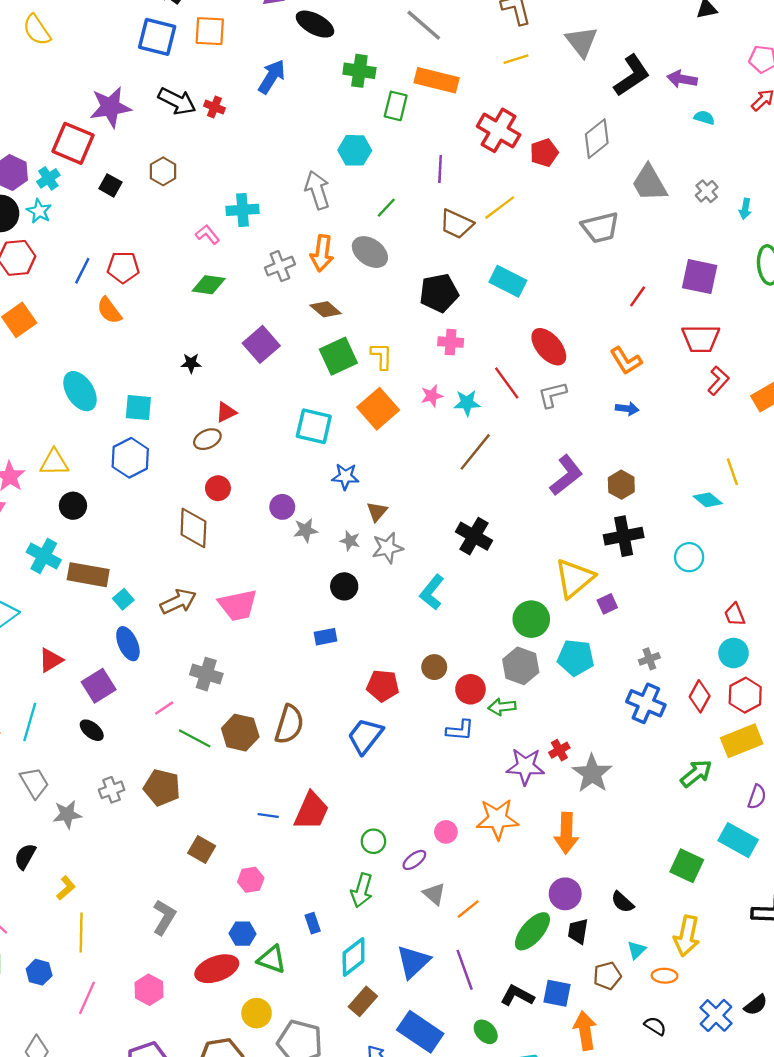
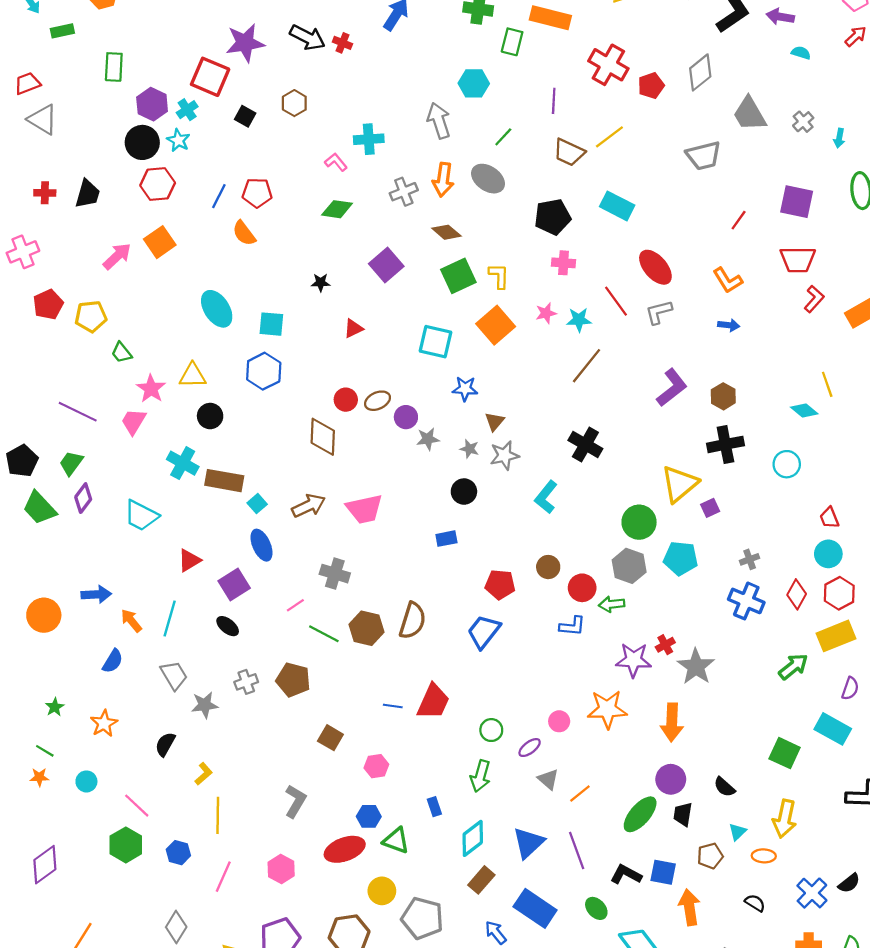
brown ellipse: (207, 439) -> (377, 401), moved

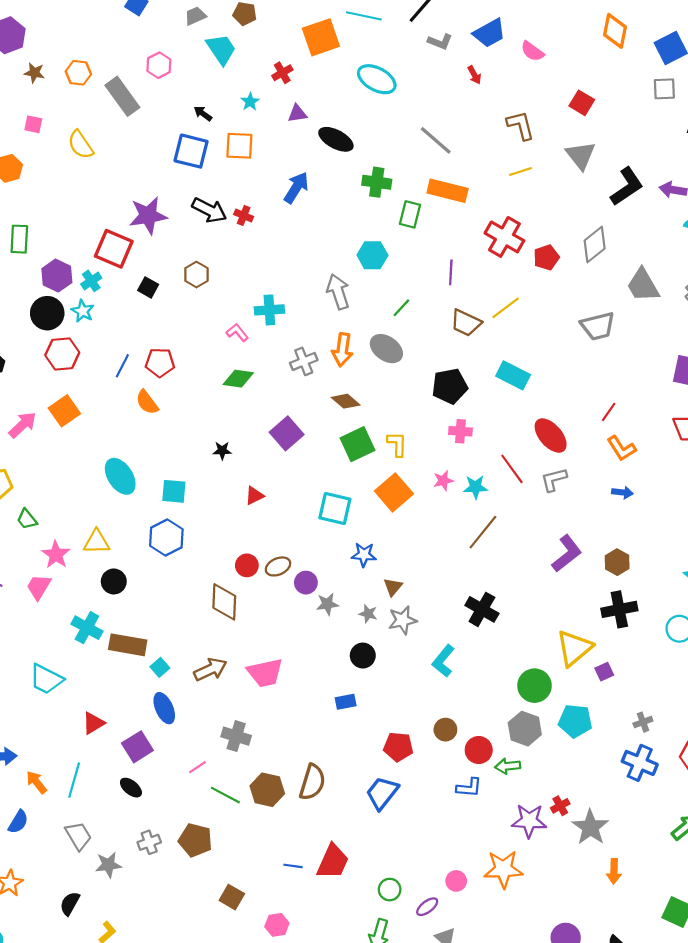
red line: (739, 220) -> (609, 412), moved
orange arrow: (672, 722) -> (614, 871), moved, size x0.7

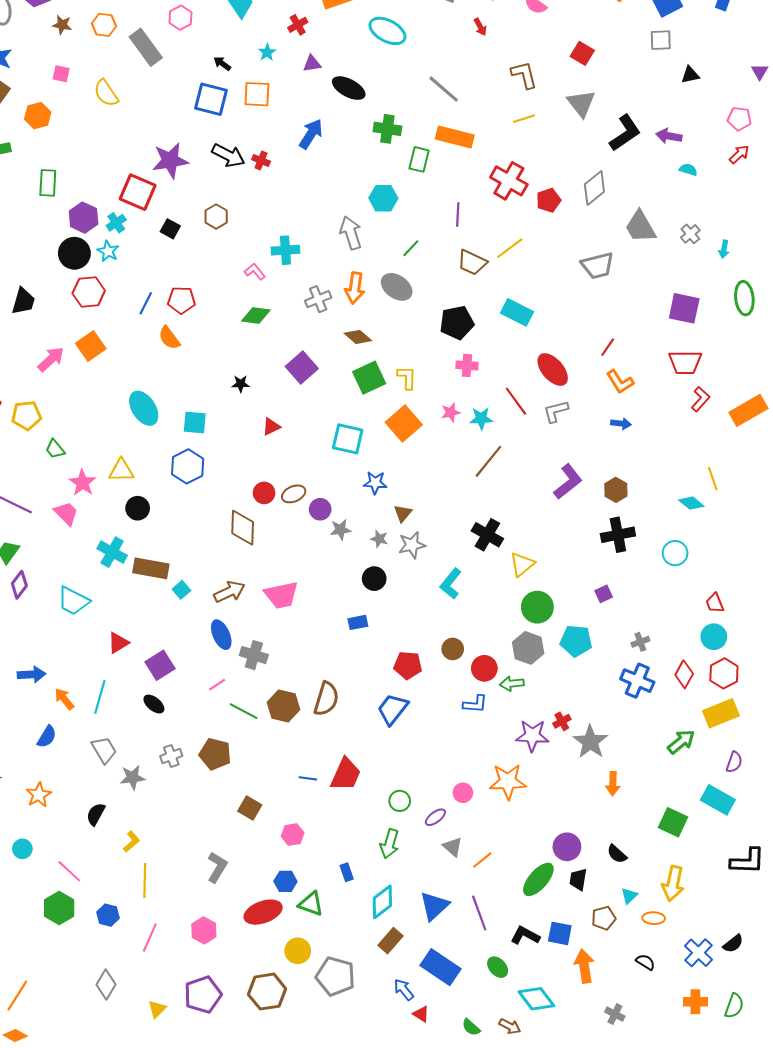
pink trapezoid: (39, 587) -> (66, 513), turned 104
yellow triangle: (574, 648) -> (522, 564), moved, size x0.7
blue ellipse: (164, 708) -> (221, 635), moved

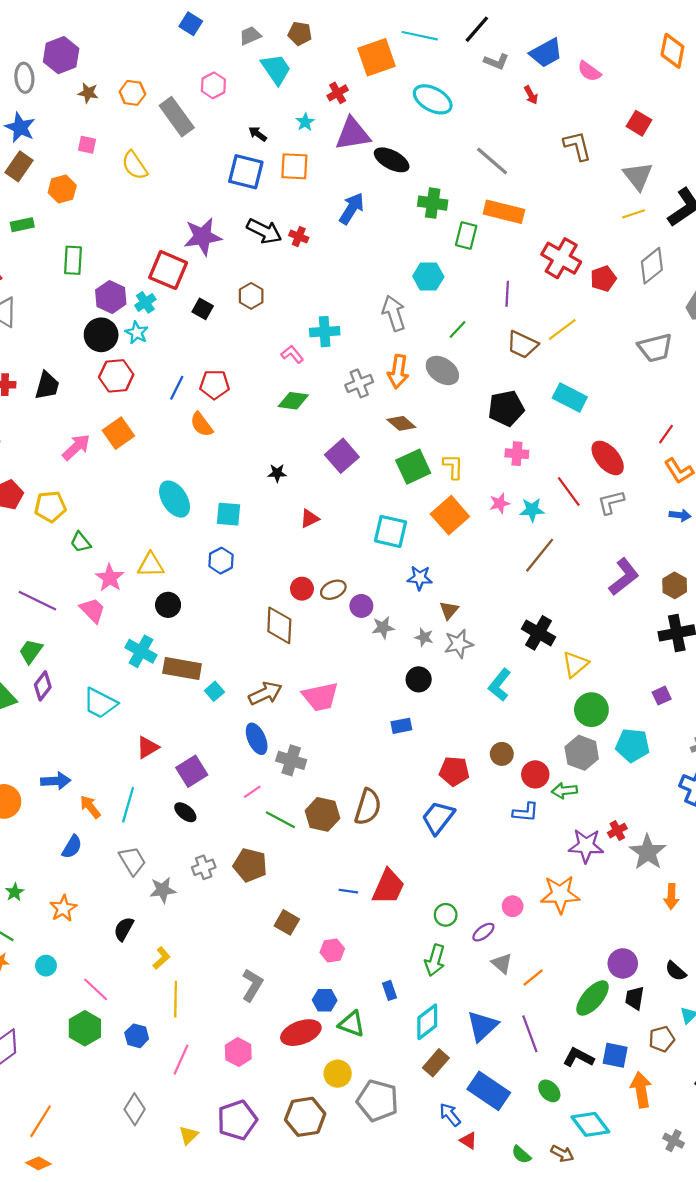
purple triangle: (312, 64) -> (353, 134), size x1.8
yellow line: (524, 119) -> (634, 214), moved
blue hexagon: (188, 466) -> (221, 561), size x0.7

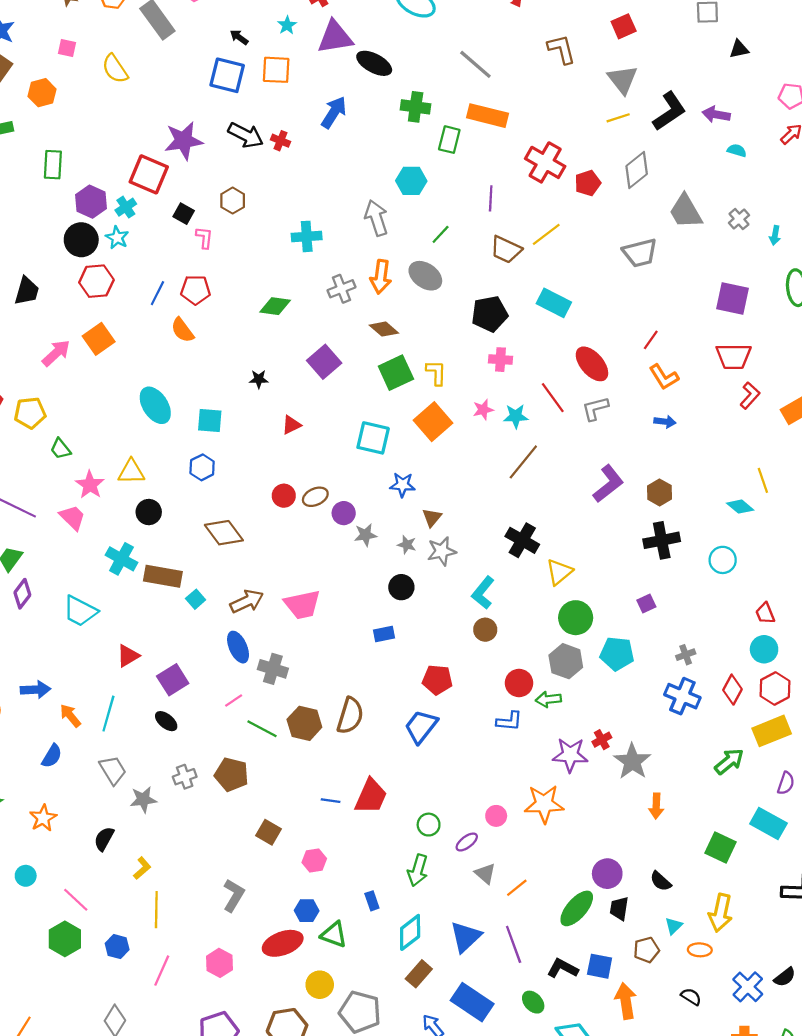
red square: (639, 123) -> (624, 26), turned 35
pink L-shape: (292, 354) -> (204, 238), moved, turned 45
brown diamond: (279, 625) -> (224, 533), moved, turned -39
brown circle: (502, 754) -> (485, 630), moved

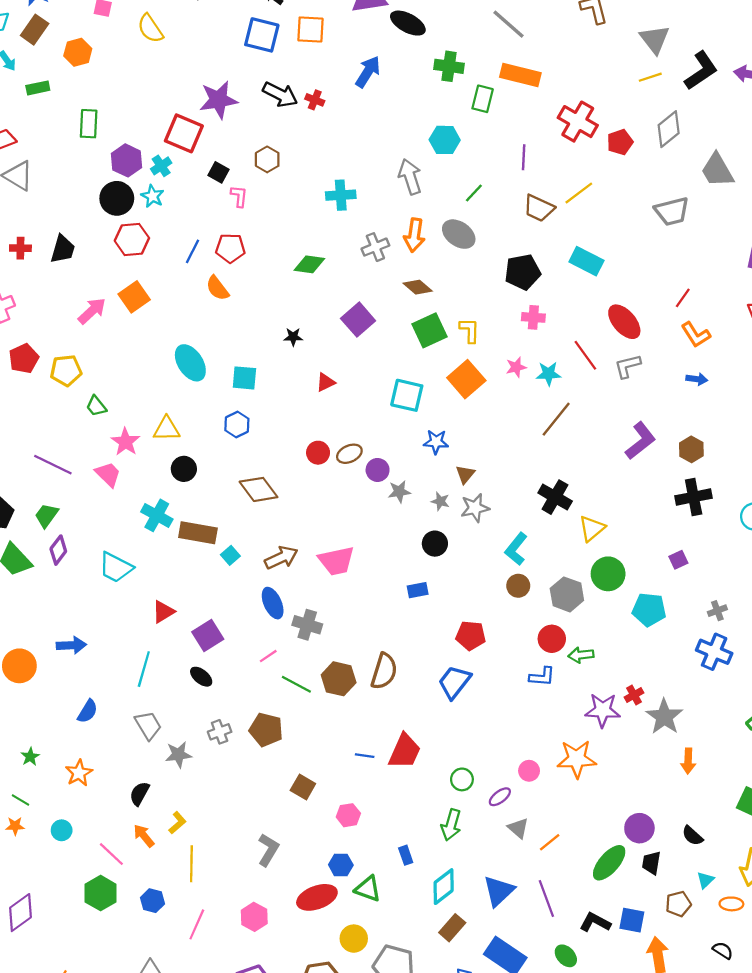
gray hexagon: (566, 661) -> (567, 594), moved
orange arrow: (70, 716) -> (144, 836), moved

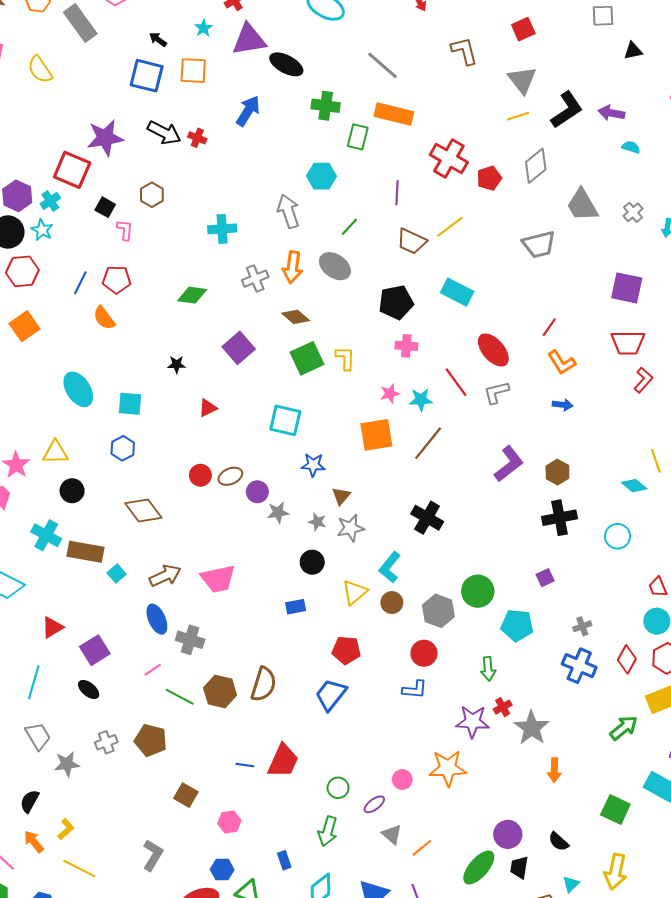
orange square: (466, 379) -> (376, 435), moved, turned 32
yellow triangle: (592, 528) -> (355, 592), moved
green arrow: (581, 655) -> (488, 669), moved, turned -90
yellow line: (191, 864) -> (79, 869), turned -64

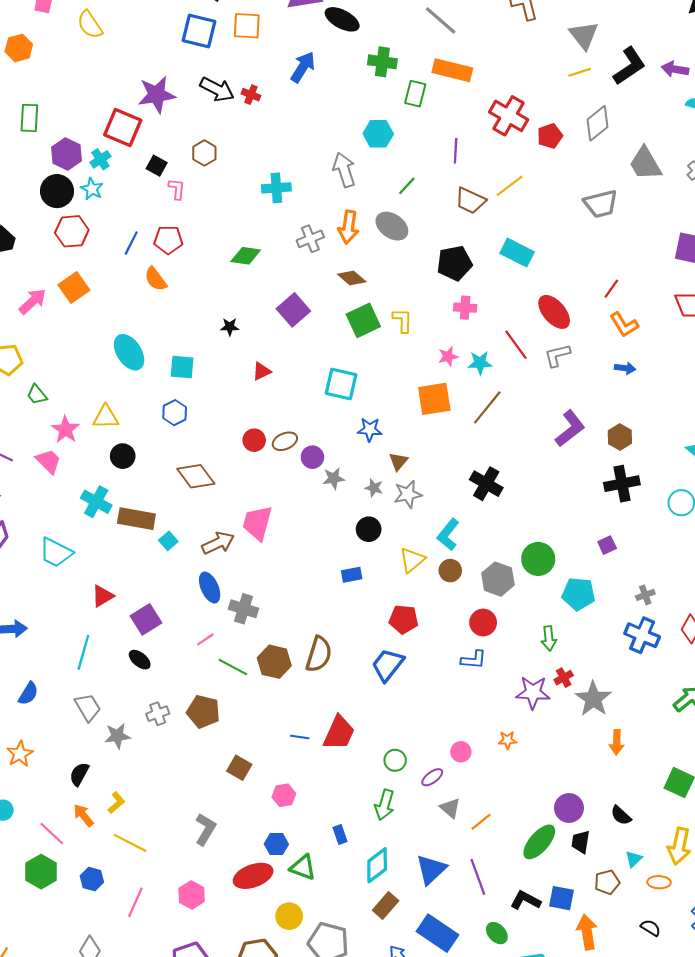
pink trapezoid: (218, 579) -> (257, 523), moved, turned 117
orange star: (448, 768) -> (507, 740), size x0.5

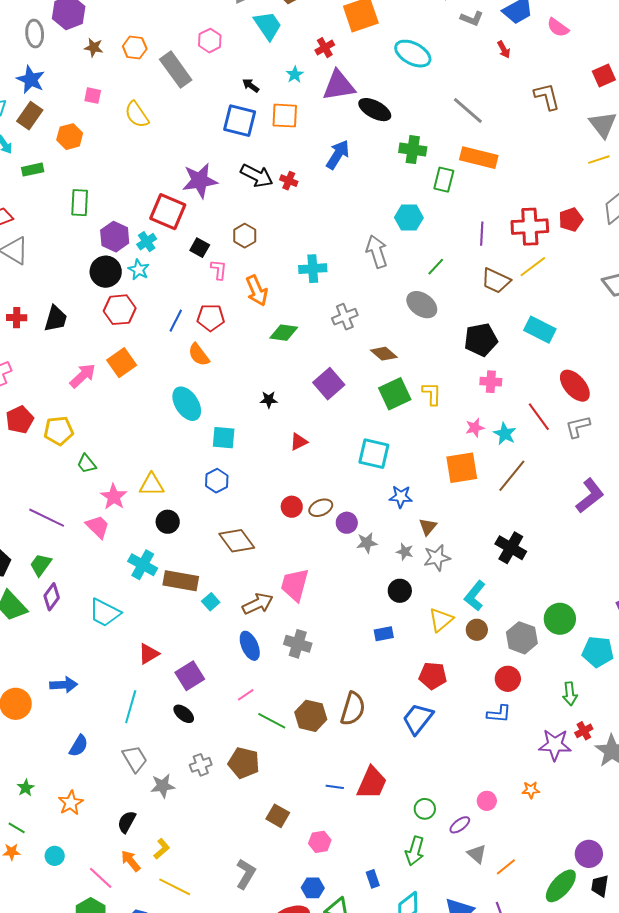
red cross: (509, 116) -> (530, 227), moved, turned -33
orange arrow: (348, 227) -> (257, 291), moved, turned -32
cyan ellipse: (129, 352) -> (187, 404), moved
cyan star: (480, 363) -> (505, 434), turned 30
gray cross: (244, 609) -> (298, 644), moved

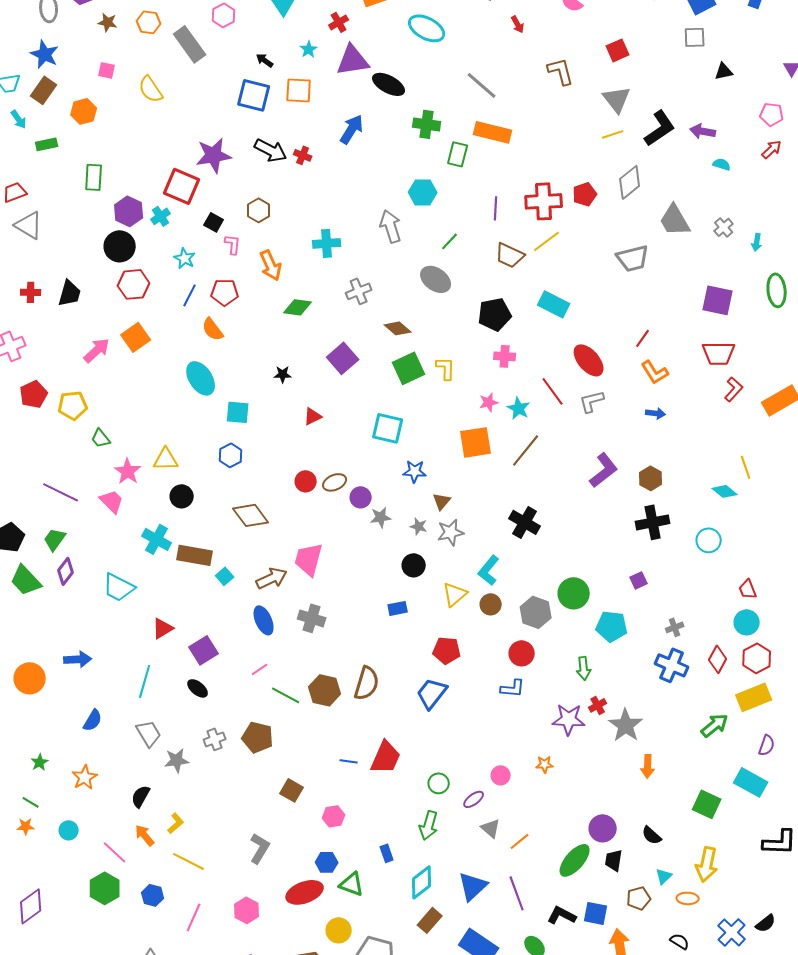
cyan star: (139, 270) -> (185, 258), moved

